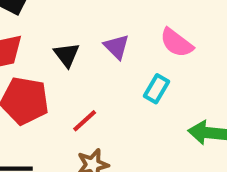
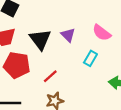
black triangle: (67, 55) -> (40, 39), size x1.5

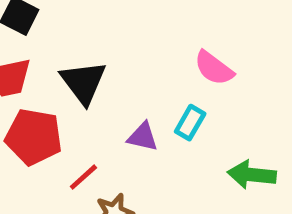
purple triangle: (68, 35) -> (143, 137), moved, turned -32
red line: (50, 76) -> (83, 177), moved

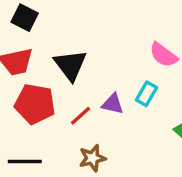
red line: (83, 177) -> (81, 116), moved

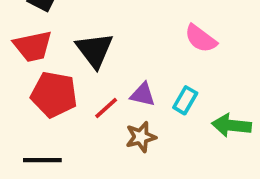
cyan rectangle: (147, 94) -> (185, 100), moved
brown star: (92, 158) -> (141, 137), moved

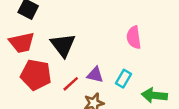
pink semicircle: (201, 39) -> (134, 37), turned 45

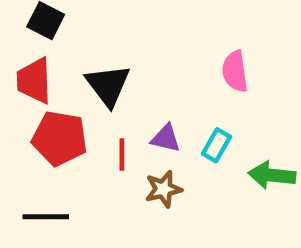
red trapezoid: (22, 43) -> (34, 81), turned 100
red line: (71, 84) -> (122, 154), turned -48

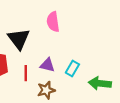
pink semicircle: (235, 71) -> (53, 22), moved

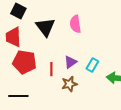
black triangle: (19, 39) -> (45, 27), moved
purple triangle: (47, 65) -> (70, 62), turned -48

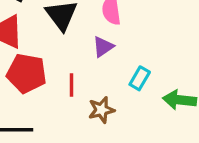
purple triangle: (70, 62) -> (103, 47), moved

